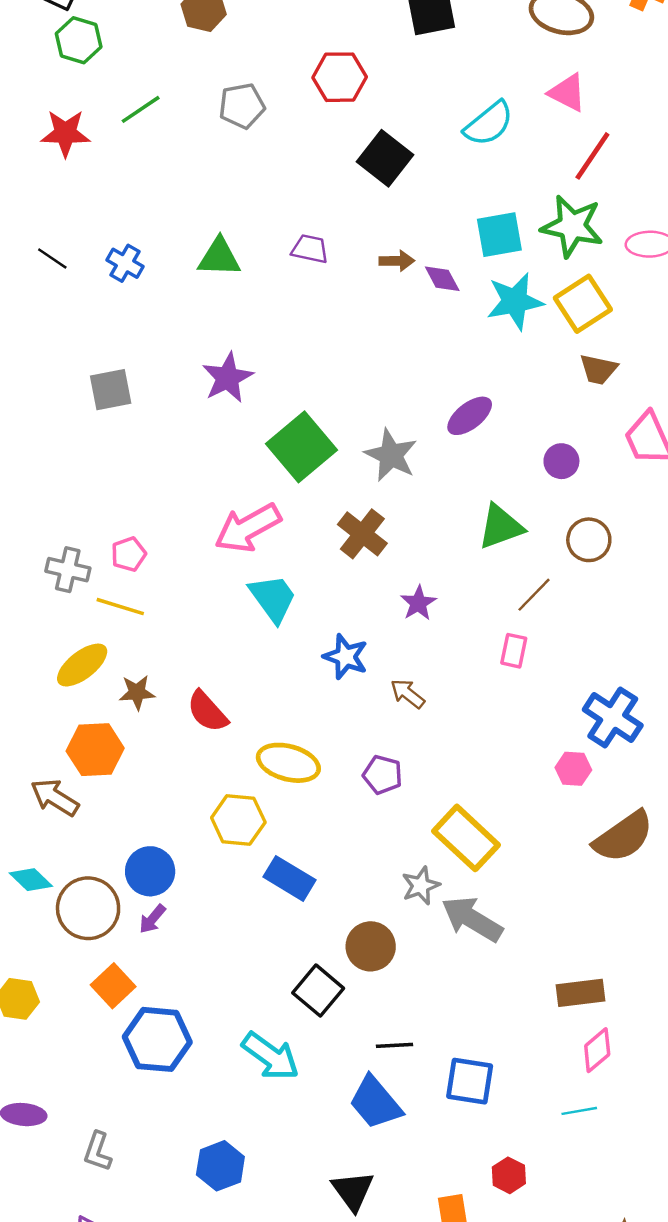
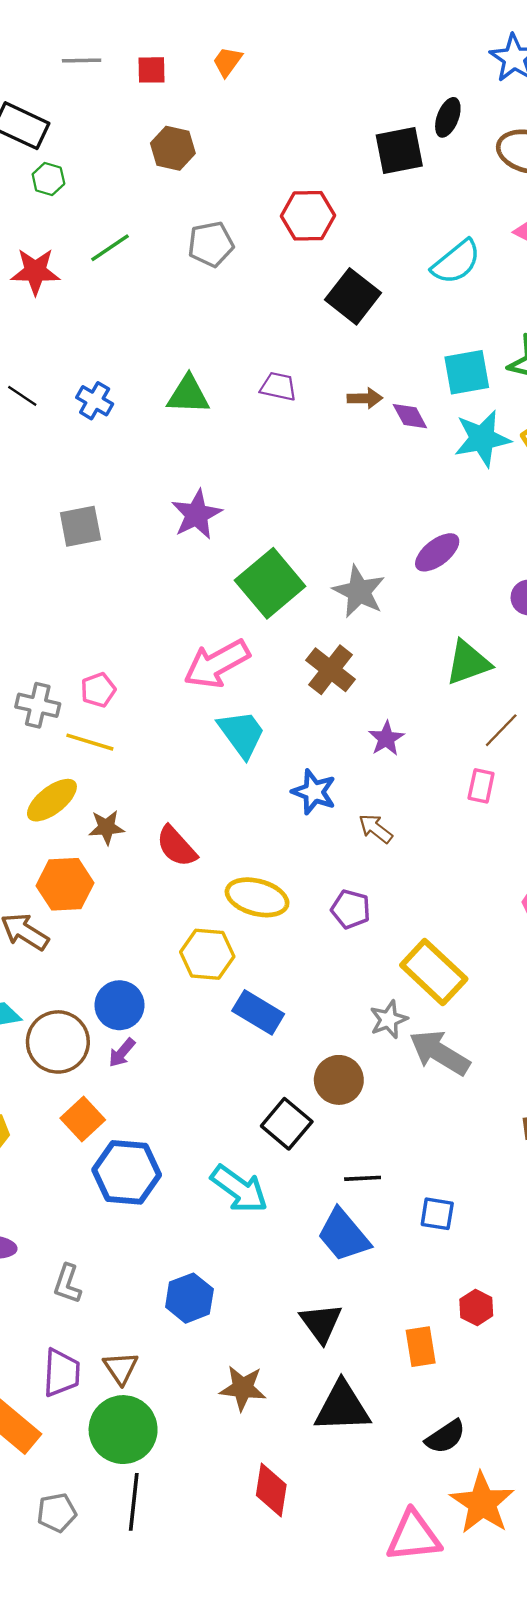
green hexagon: (79, 40) -> (48, 179), size x0.7
blue square: (470, 1081) -> (437, 1214), size x0.7

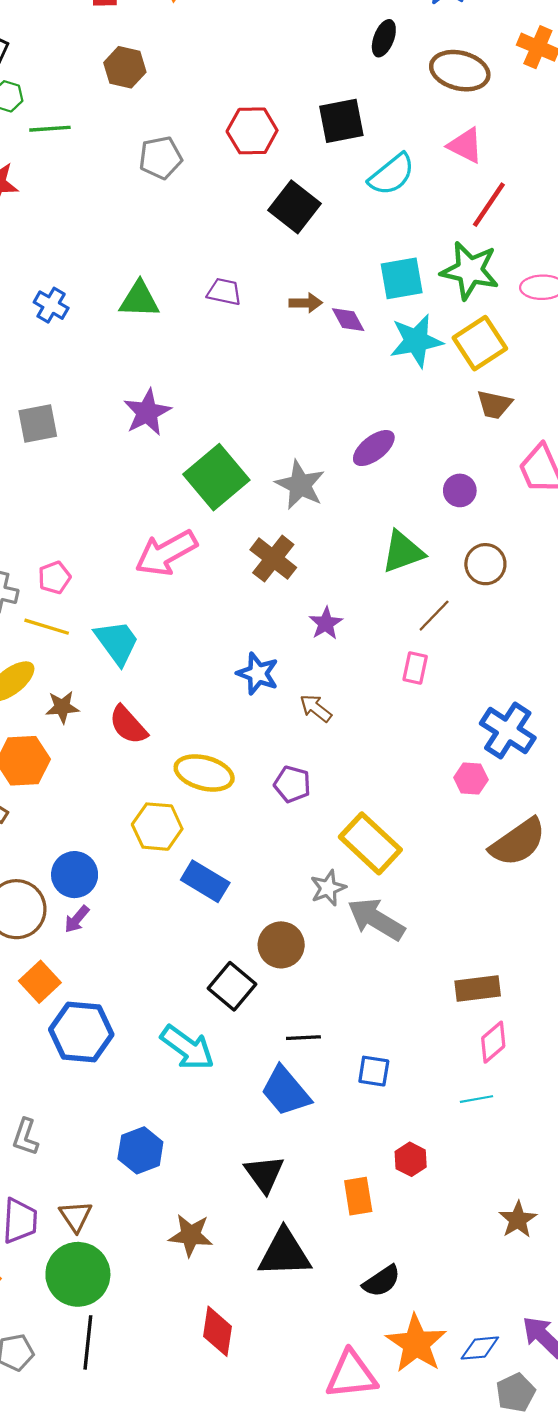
black square: (399, 151) -> (341, 121), moved
green line: (110, 248) -> (50, 129), moved, turned 30
cyan trapezoid: (242, 734) -> (117, 642), moved

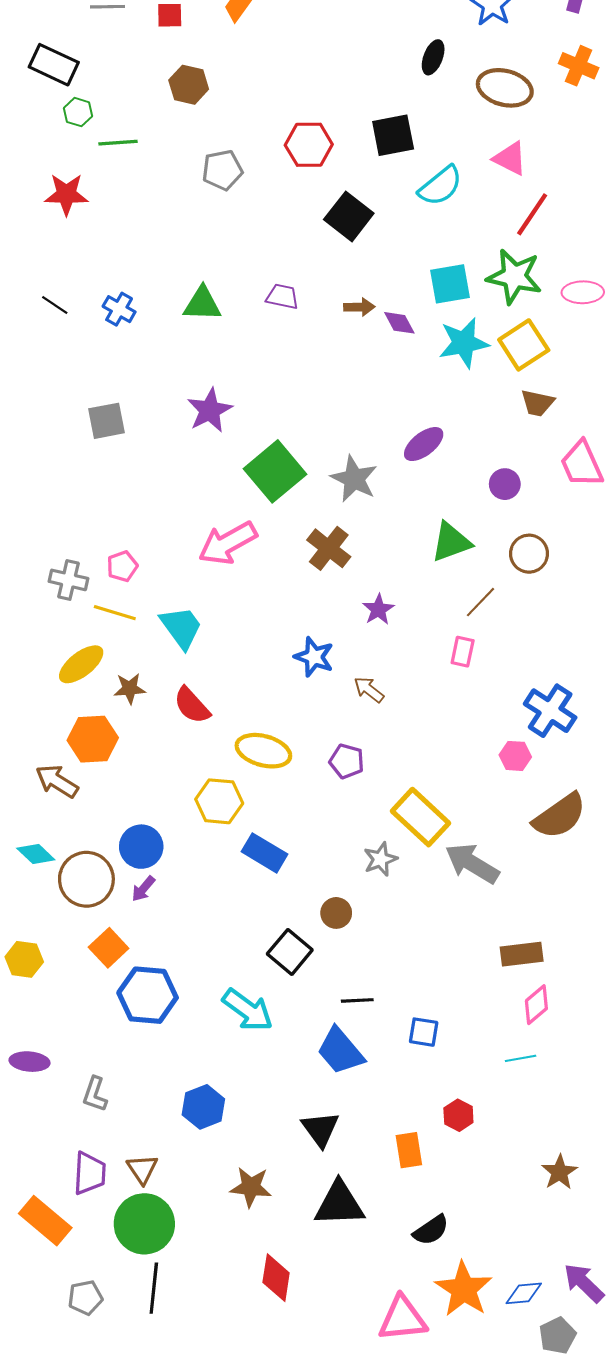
gray arrow: (376, 919) -> (472, 863), moved
brown circle: (281, 945) -> (336, 913), size x0.7

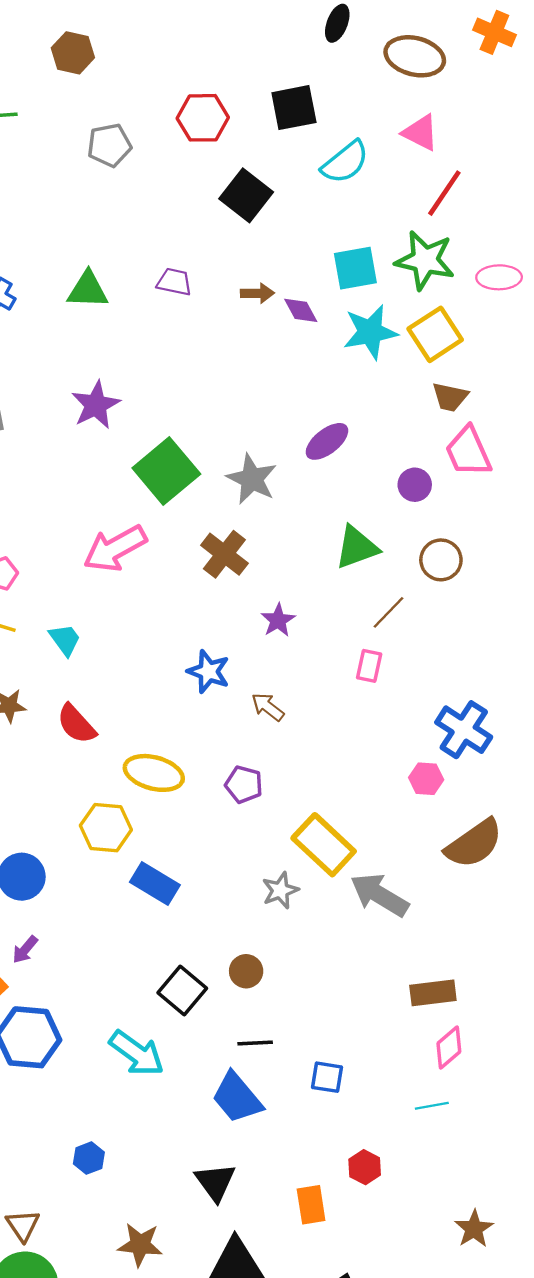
pink trapezoid: (582, 464) -> (468, 452), moved
cyan trapezoid: (181, 627) -> (65, 640), size x0.7
purple arrow: (143, 889) -> (25, 950), moved
brown circle: (336, 913) -> (246, 971), moved
blue hexagon: (203, 1107) -> (89, 1158), size x0.7

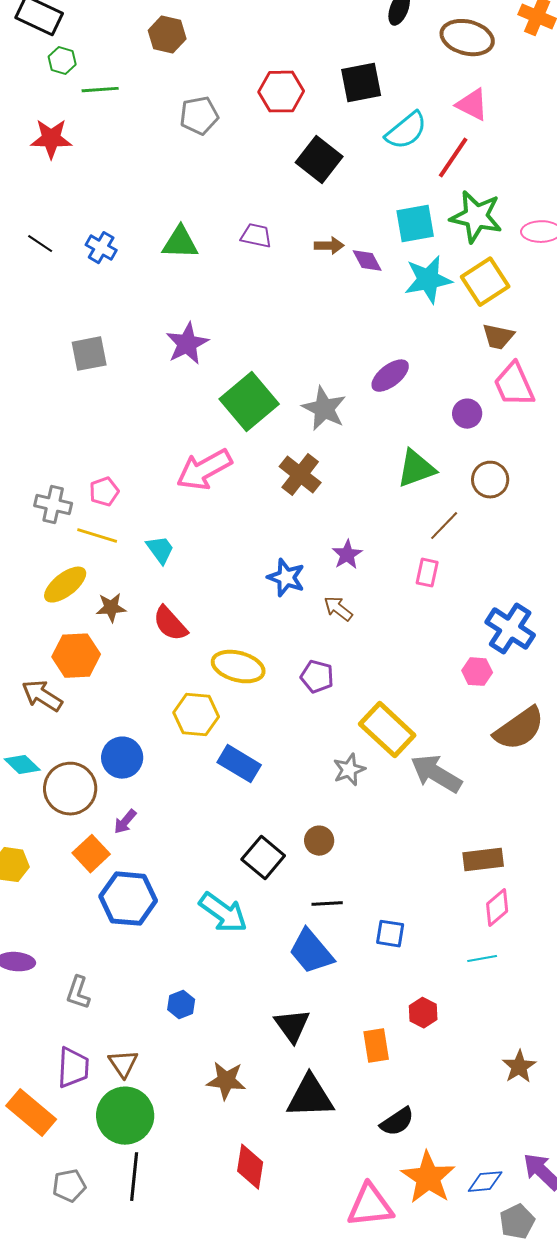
red line: (444, 193) -> (453, 158), moved
purple star: (278, 620) -> (347, 555), moved

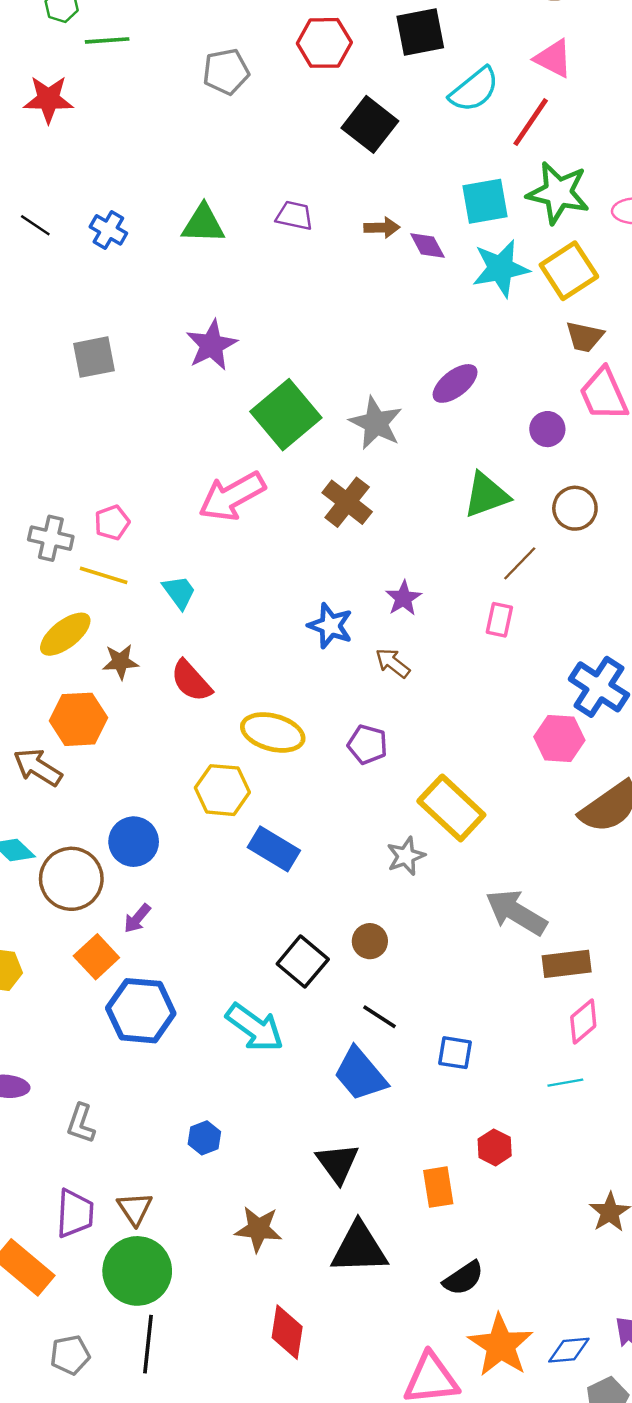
pink hexagon: (477, 672) -> (559, 738), size x1.4
gray arrow: (436, 774) -> (516, 912), moved
black line: (327, 904) -> (379, 1017), turned 36

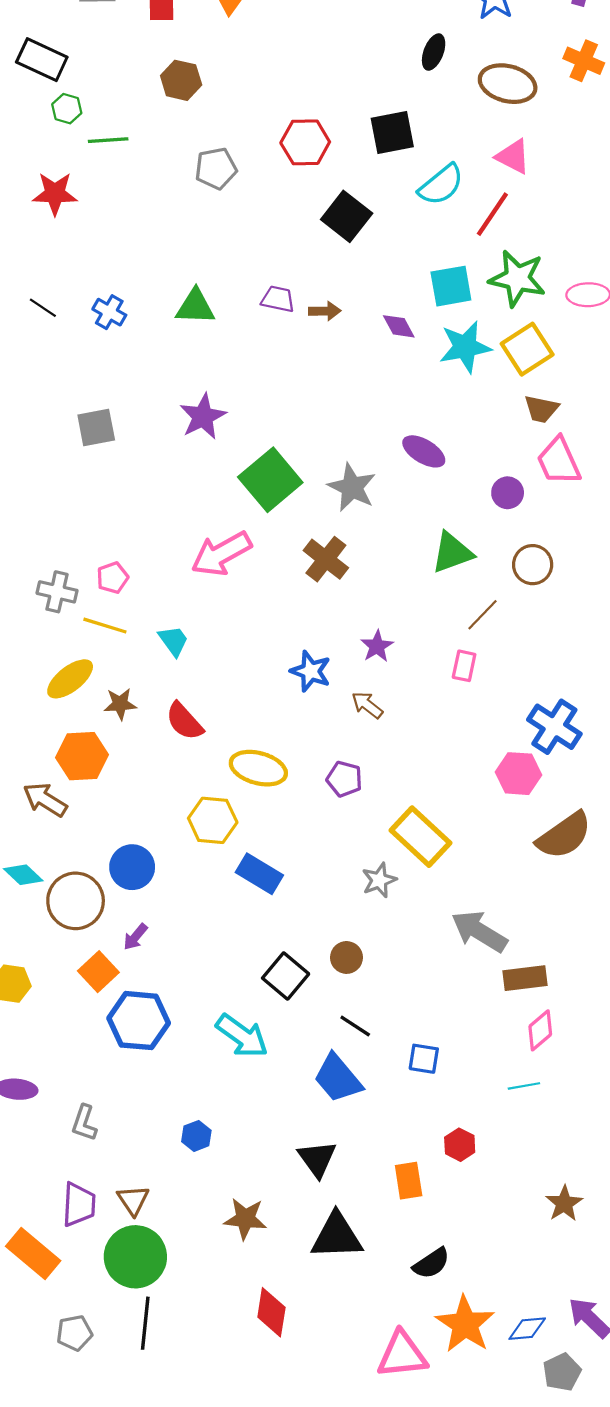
brown arrow: (382, 228) -> (325, 311), moved
purple ellipse: (455, 383) -> (424, 451), turned 69

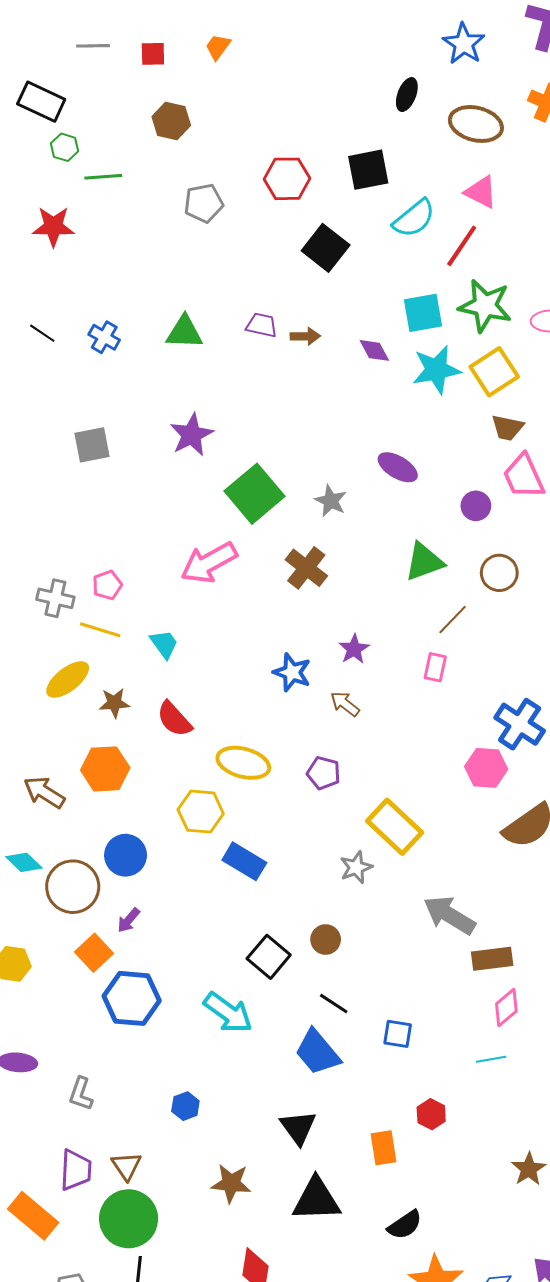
gray star: (352, 487) -> (331, 501), size x0.7
orange hexagon: (82, 756) -> (105, 769), moved

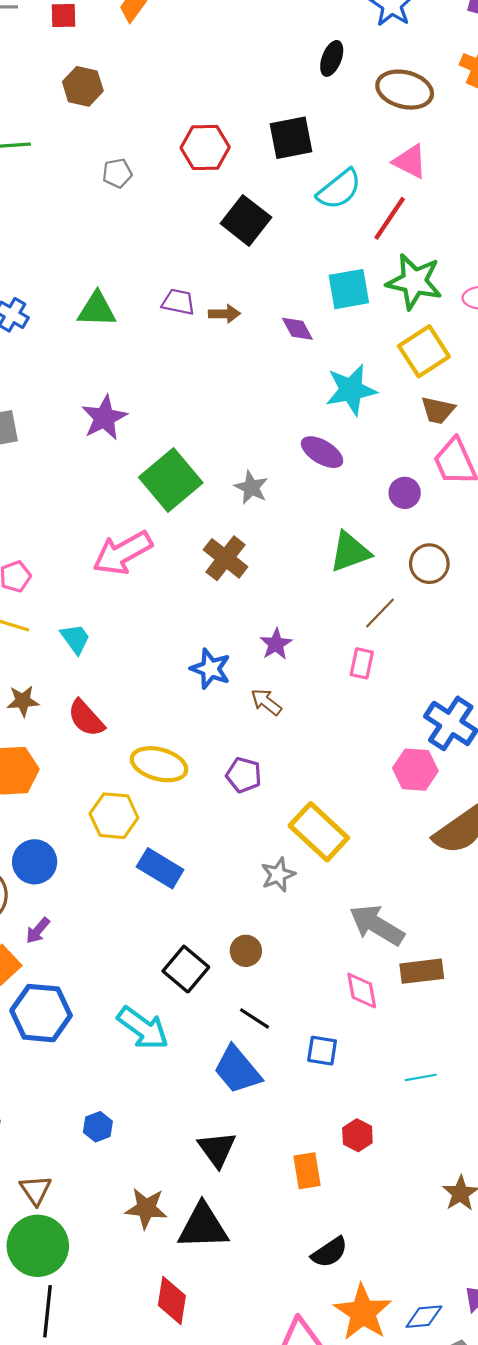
gray pentagon: (204, 203) -> (117, 173), size x0.7
cyan star: (436, 370) -> (351, 390), moved
pink diamond: (506, 1008) -> (362, 991), moved, turned -60
black triangle: (316, 1199) -> (203, 1226), moved

